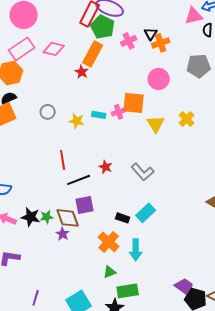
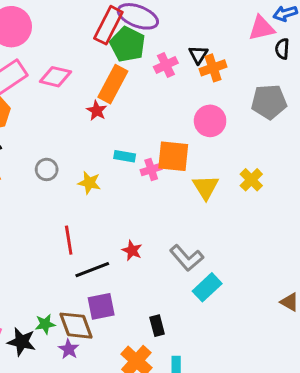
cyan rectangle: (99, 115) -> (125, 156), moved
cyan rectangle: (146, 213) -> (207, 287), moved
black star: (31, 217) -> (22, 342), moved
black rectangle: (123, 218) -> (157, 326), turned 56

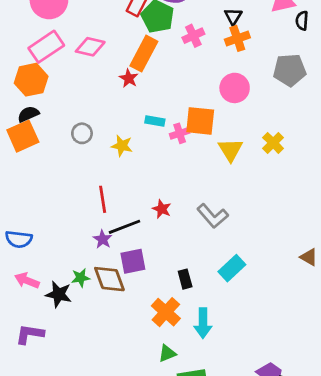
black triangle: (198, 55) -> (233, 16), moved
cyan rectangle: (207, 287) -> (232, 268), moved
purple star: (69, 349) -> (103, 239), moved

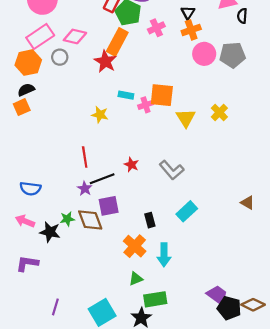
red star: (129, 78) -> (105, 61), size x1.5
pink circle: (235, 88) -> (204, 54), moved
gray circle: (82, 133) -> (60, 57), moved
orange square: (23, 136) -> (22, 107), size x0.7
blue semicircle: (19, 239) -> (30, 189), moved

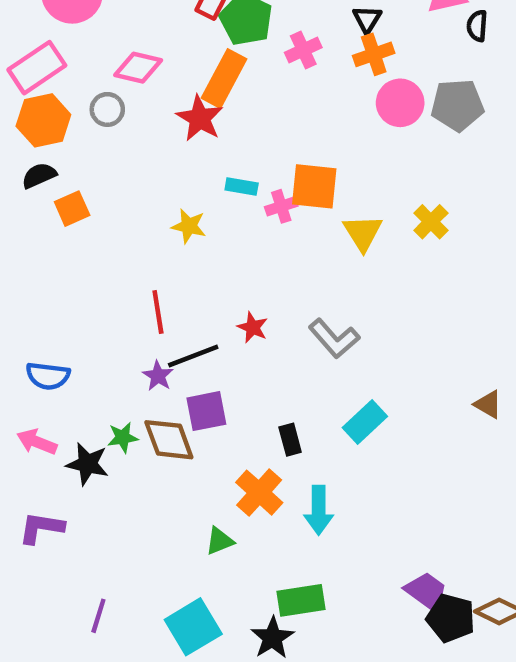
pink rectangle: (40, 36) -> (37, 68), moved
orange square: (22, 107) -> (72, 209), moved
green triangle: (136, 279) -> (220, 541), moved

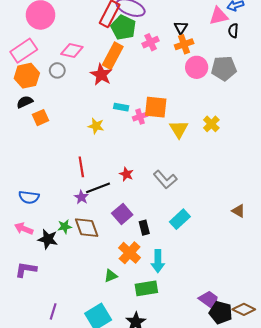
purple square: (206, 411) -> (122, 214), moved, turned -30
green rectangle: (301, 600) -> (146, 288), moved

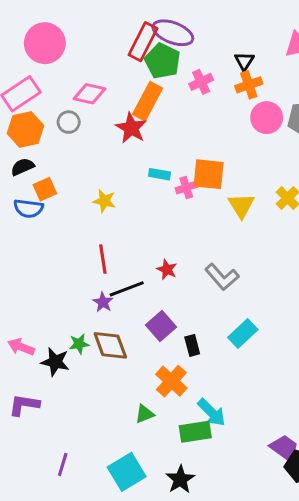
yellow star: (96, 126) -> (104, 201), moved
blue semicircle: (29, 197) -> (28, 208), moved
cyan arrow: (158, 261) -> (212, 412), moved, turned -45

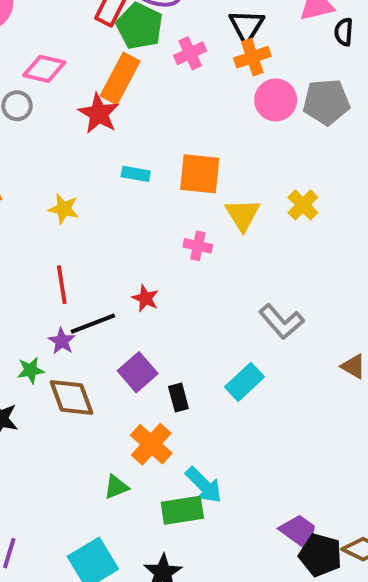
black triangle: (244, 61) -> (247, 26), size x1.4
pink cross: (186, 188) -> (198, 246), moved, turned 30
gray L-shape: (222, 277) -> (282, 322), moved
green star: (79, 344) -> (31, 370), moved

